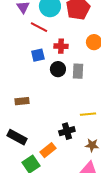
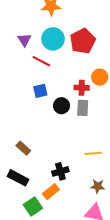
red cross: (61, 46) -> (82, 88), moved
brown rectangle: (22, 101) -> (23, 148), moved, turned 48
black cross: (67, 131) -> (60, 171), moved

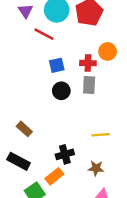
blue square: (40, 91) -> (57, 65), moved
black circle: (61, 106) -> (61, 91), moved
brown star: (98, 186) -> (96, 168), moved

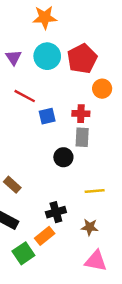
red line: (44, 34) -> (25, 96), moved
orange circle: (108, 51) -> (102, 89), moved
black circle: (61, 91) -> (63, 157), moved

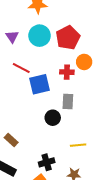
red cross: (81, 114) -> (67, 72), moved
blue square: (47, 116) -> (40, 84), size x1.5

